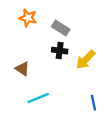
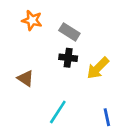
cyan line: (38, 98) -> (58, 112), moved, turned -35

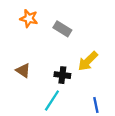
black cross: (68, 58) -> (62, 75), moved

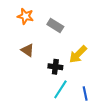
brown triangle: (23, 70) -> (28, 50), moved
cyan line: (52, 100) -> (60, 89), moved

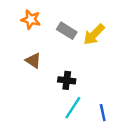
yellow arrow: (78, 54) -> (94, 34), moved

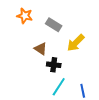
yellow arrow: (94, 34) -> (76, 43), moved
brown triangle: (33, 60) -> (41, 49), moved

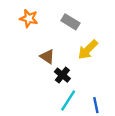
gray rectangle: (54, 25) -> (70, 22), moved
black cross: (54, 65) -> (62, 75), turned 32

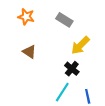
brown triangle: (47, 57) -> (29, 52), moved
black cross: (62, 75) -> (72, 69), moved

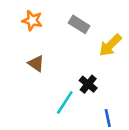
yellow arrow: (80, 45) -> (110, 45), moved
cyan line: (62, 92) -> (65, 102), moved

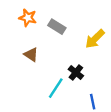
gray rectangle: (79, 24) -> (57, 27), moved

